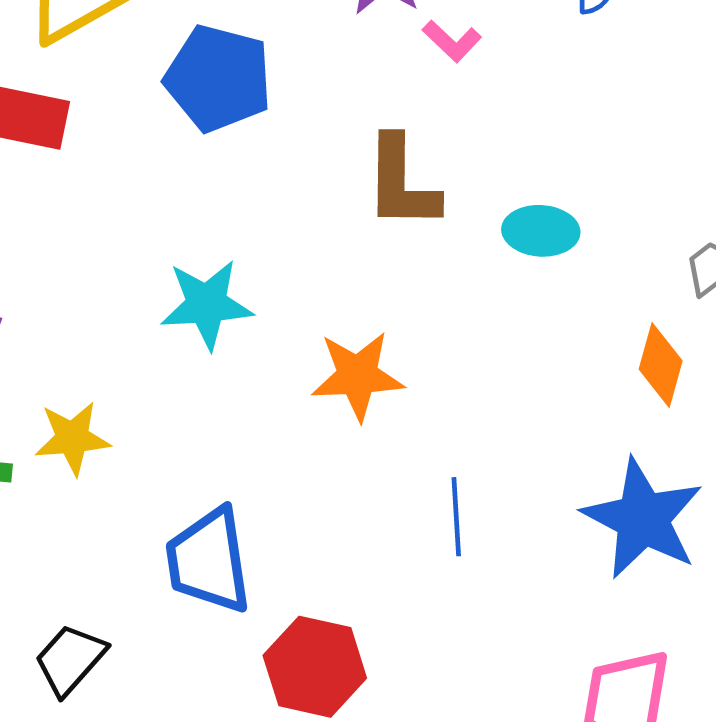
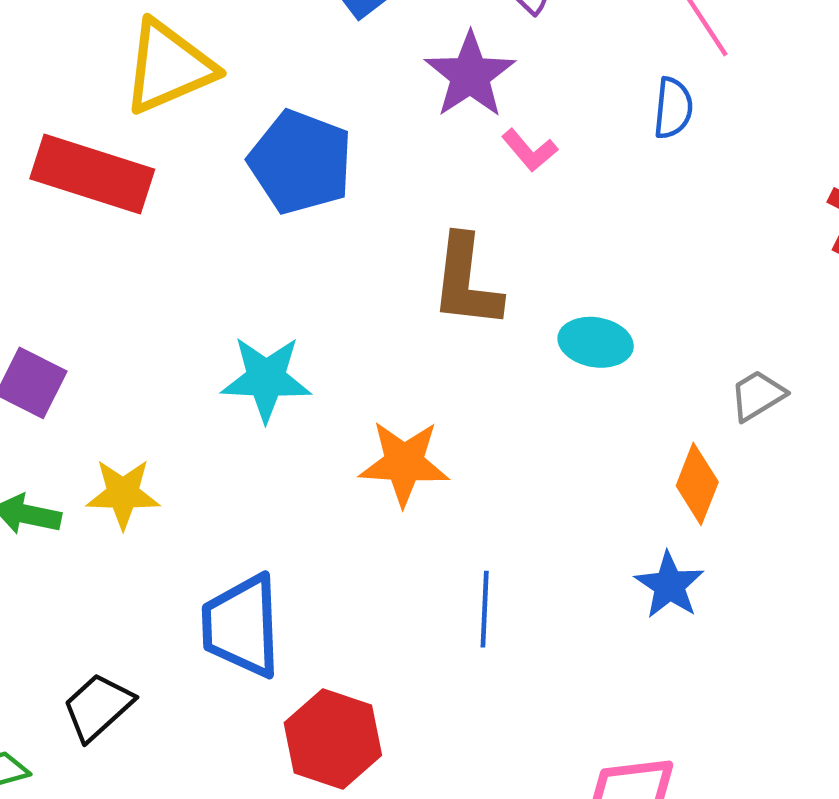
blue star: (643, 519) -> (669, 585), moved, size x0.6

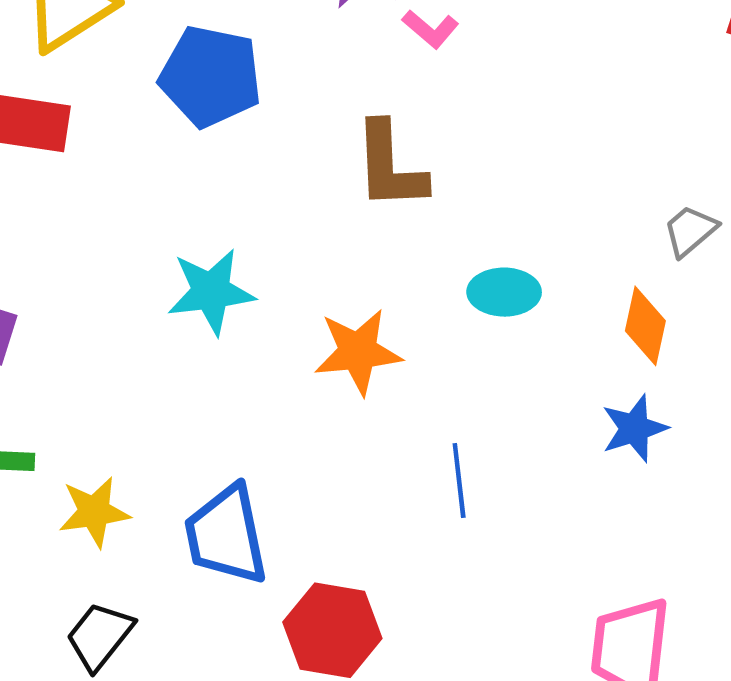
cyan ellipse: (596, 342) -> (504, 292), moved
yellow star: (123, 494) -> (94, 512), moved
blue star: (669, 585) -> (634, 428), turned 30

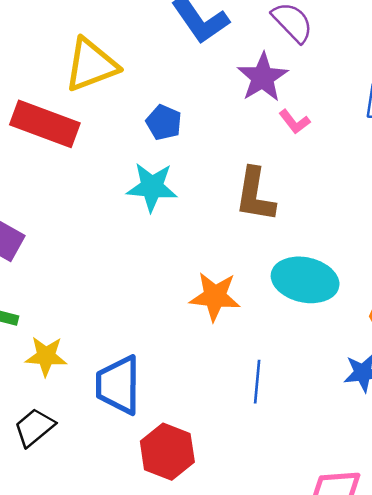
blue pentagon: (211, 76) -> (164, 122), size x0.6
cyan star: (211, 292) -> (152, 187), moved
cyan ellipse: (504, 292) -> (305, 280), size x1.6

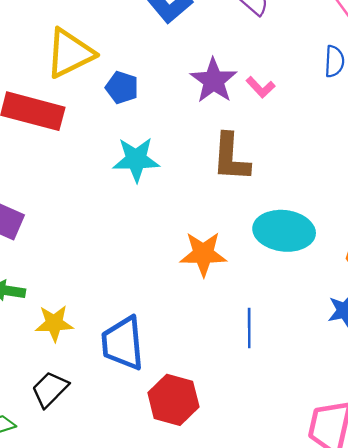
purple star: (263, 77) -> (214, 81), moved
blue pentagon: (164, 122) -> (122, 87), moved

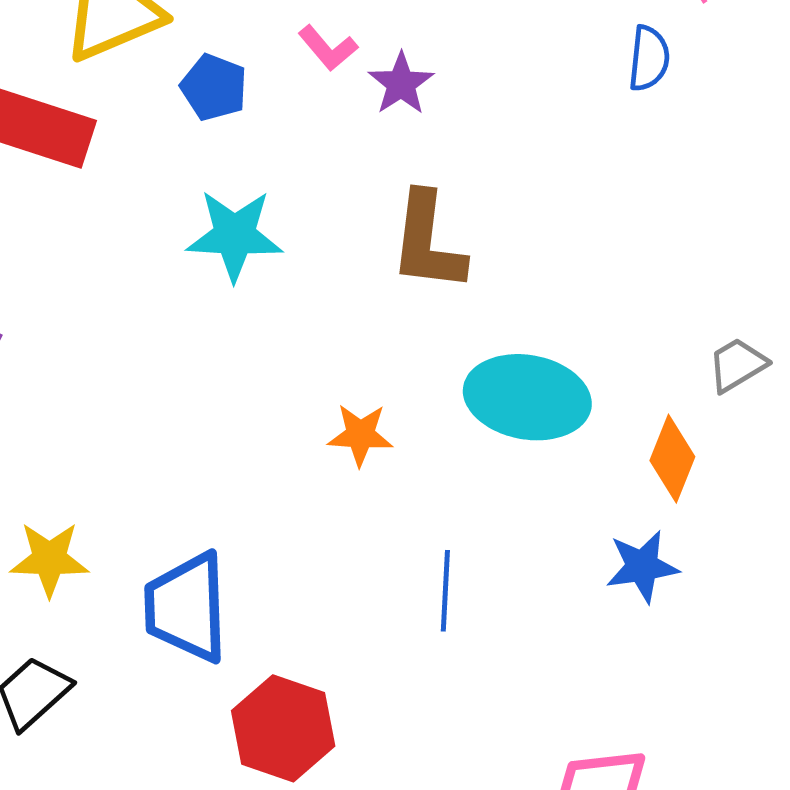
purple star: (214, 81) -> (401, 84), size x0.7
pink L-shape: (260, 87) -> (328, 48), moved
orange star: (203, 254) -> (360, 435), size x0.7

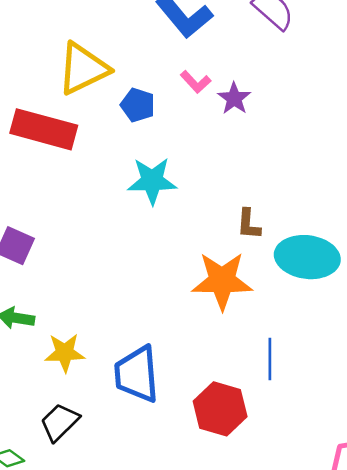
brown L-shape: (428, 242) -> (249, 224), moved, size x0.6
orange star: (360, 435) -> (222, 281), size x1.8
red hexagon: (283, 728) -> (220, 409), moved

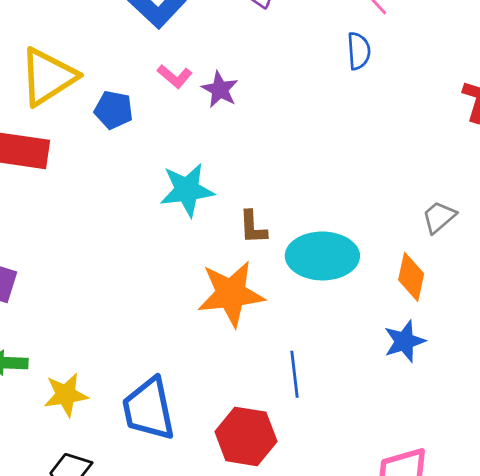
cyan star: (152, 181) -> (187, 190), moved

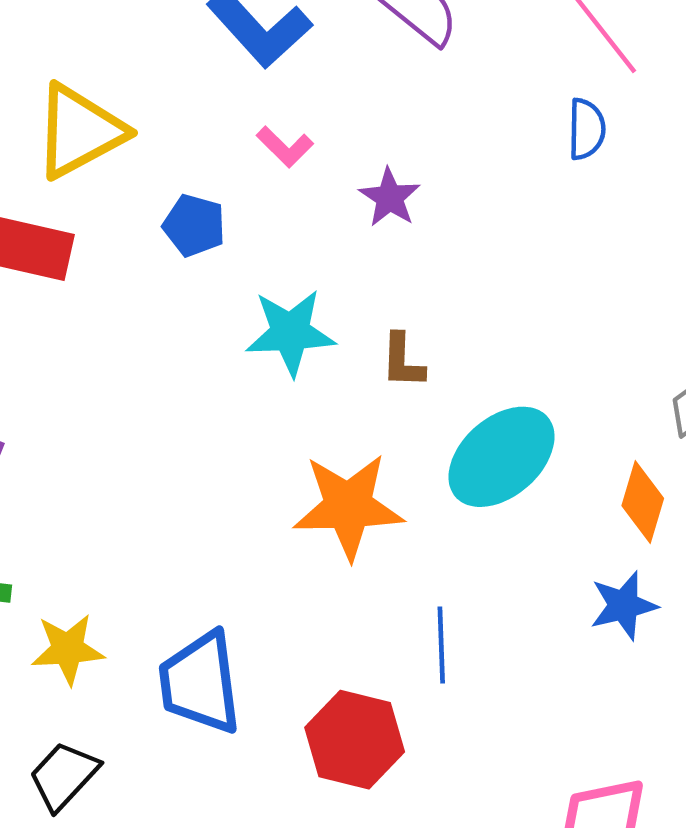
purple star: (220, 90) -> (390, 198), moved
blue pentagon: (114, 110) -> (194, 225), moved
brown L-shape: (253, 227) -> (403, 361), moved
cyan ellipse: (322, 256) -> (501, 457), turned -46

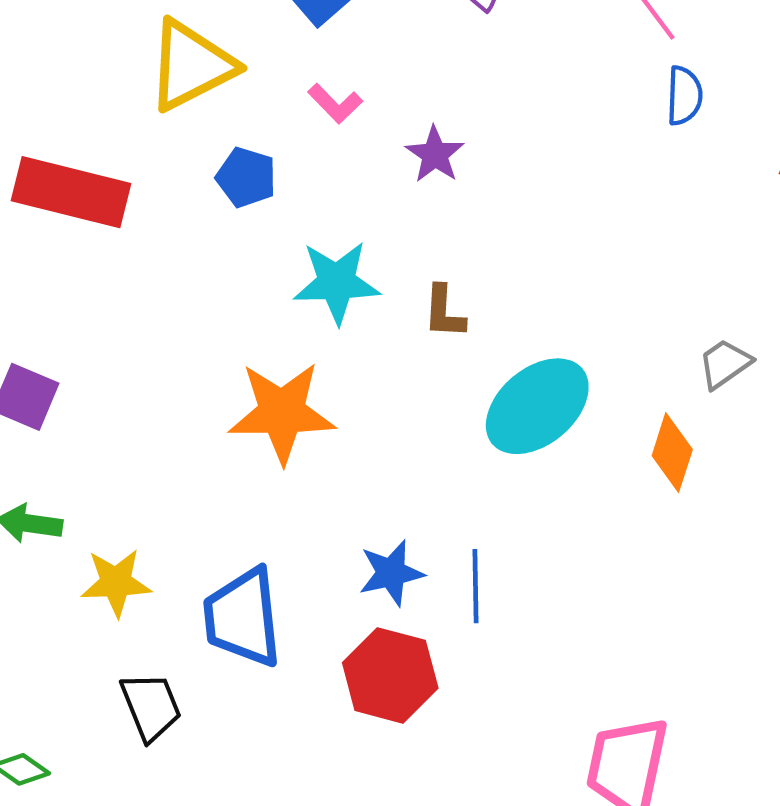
blue semicircle: (586, 129) -> (684, 96), moved
yellow triangle: (79, 131) -> (191, 65), moved
orange star: (348, 506) -> (282, 412), moved
blue star: (624, 606) -> (391, 573), moved
black trapezoid: (64, 776) -> (151, 706), moved, turned 114

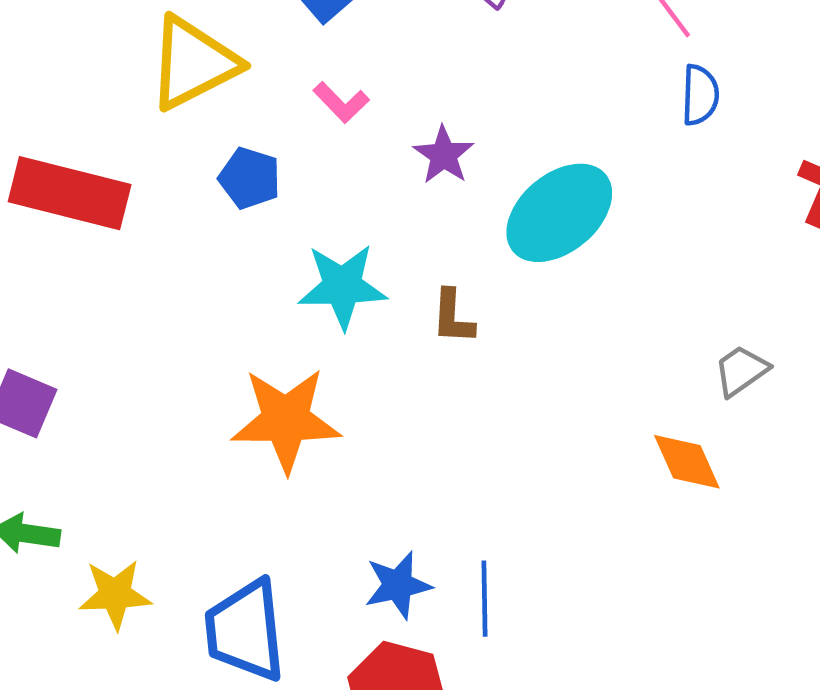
cyan ellipse: (537, 406) -> (559, 213), moved
orange diamond: (672, 453) -> (687, 462), turned -42

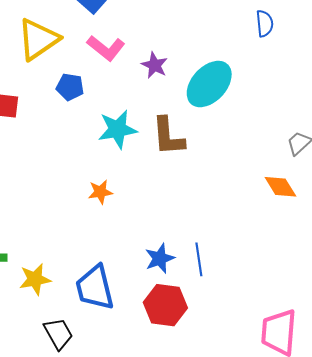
pink L-shape: (341, 102) -> (106, 48), size x1.5
brown L-shape: (453, 317) -> (168, 136), size x1.6
orange star: (286, 420) -> (100, 192), size x0.5

